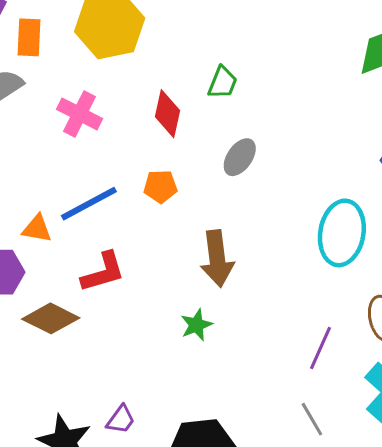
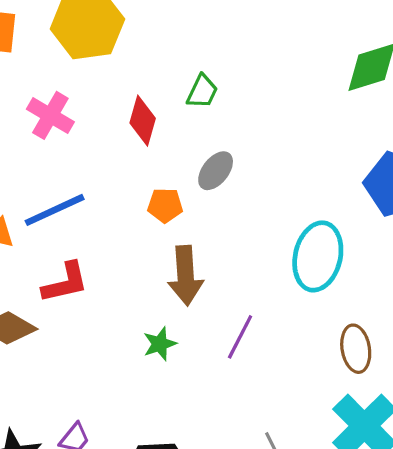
orange pentagon: (160, 186) -> (165, 205), moved
purple line: (321, 348) -> (240, 337), moved

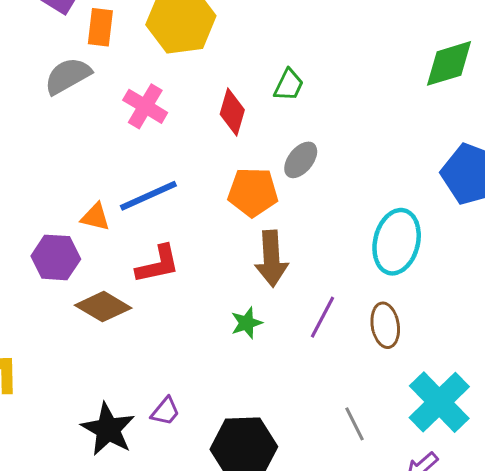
orange pentagon: (165, 205) -> (253, 192), size x1.5
brown ellipse: (356, 349) -> (385, 325), moved

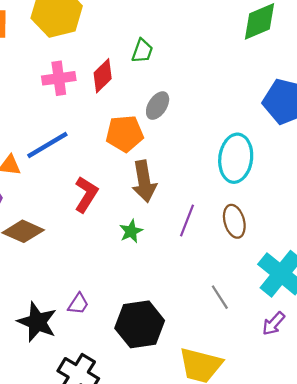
pink cross: (145, 106) -> (59, 78), moved, turned -32
red diamond: (232, 112) -> (103, 76), turned 36
red L-shape: (158, 264) -> (86, 194), moved, turned -39

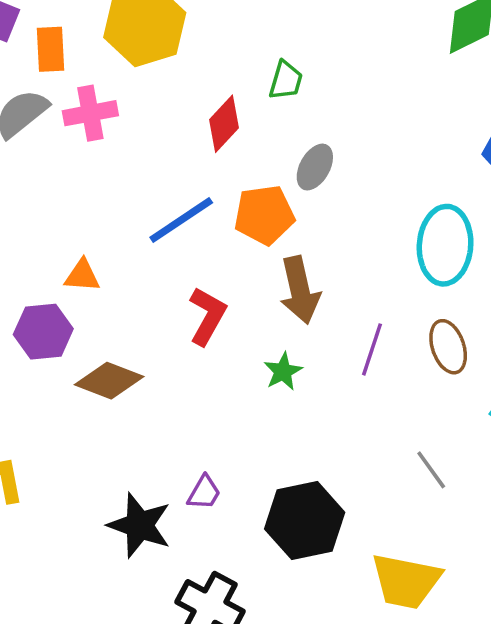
pink cross: (59, 78) -> (90, 113), moved
blue line: (47, 145) -> (181, 220), moved

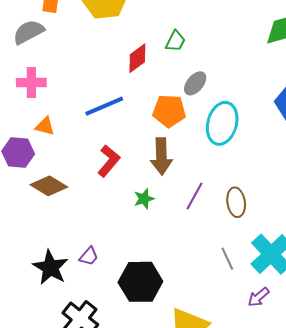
pink cross: (90, 113) -> (31, 83), moved
gray ellipse: (315, 167) -> (195, 83), moved
orange pentagon: (264, 215) -> (169, 111), moved
cyan ellipse: (445, 245) -> (222, 123), moved
gray line: (431, 470) -> (227, 259), moved

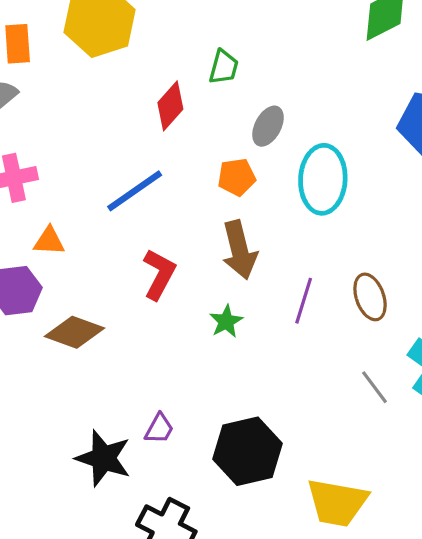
orange pentagon: (169, 111) -> (237, 177), size x0.7

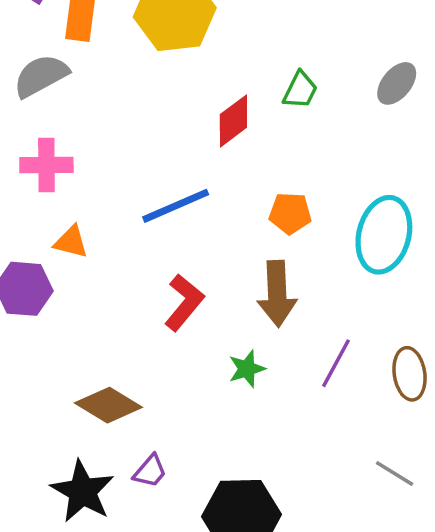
gray ellipse: (268, 126) -> (397, 83), moved
brown diamond: (74, 332) -> (108, 405), moved
gray line: (375, 387) -> (395, 473), turned -33

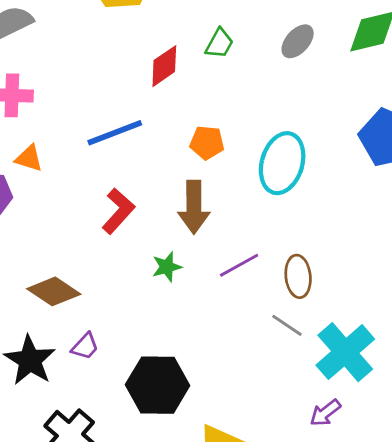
purple line: (336, 363) -> (239, 265), turned 30
gray line: (395, 473) -> (287, 325), moved

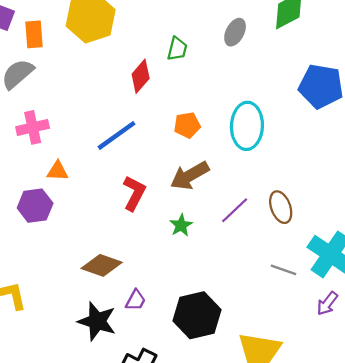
brown arrow: (194, 207) -> (190, 176), turned 75
gray line: (287, 325) -> (284, 270), moved

